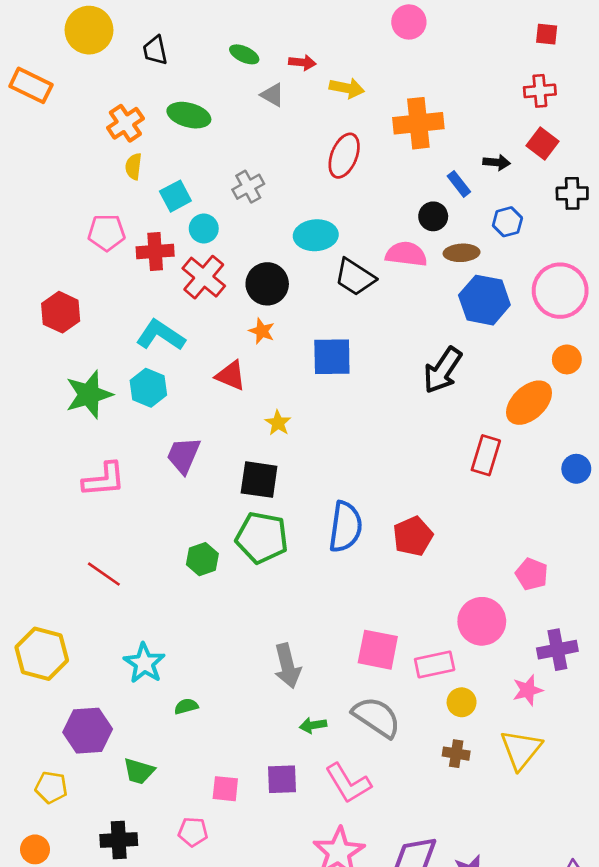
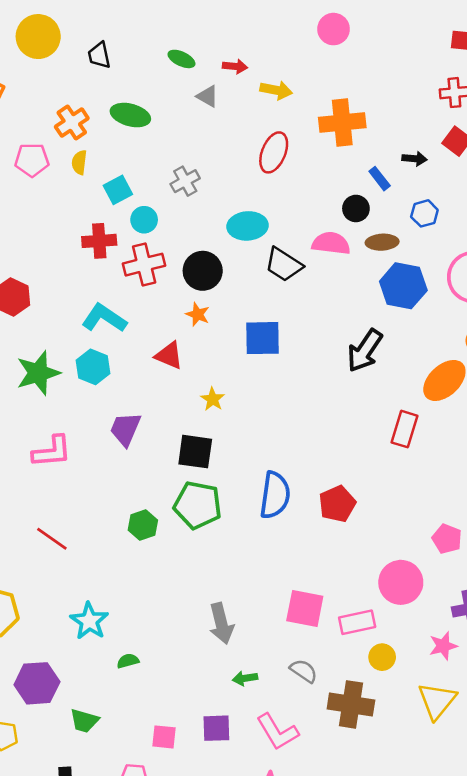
pink pentagon: (107, 233) -> (32, 160), moved
red cross: (204, 277) -> (144, 265), turned 36
gray semicircle: (377, 717) -> (304, 671), size x0.6
brown cross: (456, 754) -> (351, 704), moved, size x1.8

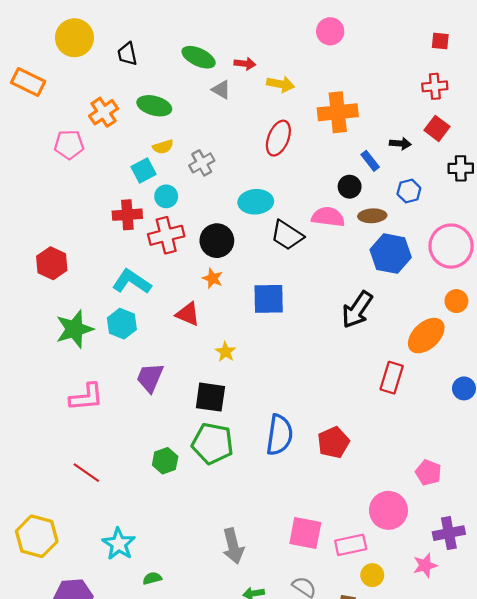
green ellipse: (181, 59) -> (199, 57), size x1.4
yellow semicircle: (79, 162) -> (163, 147), moved, turned -114

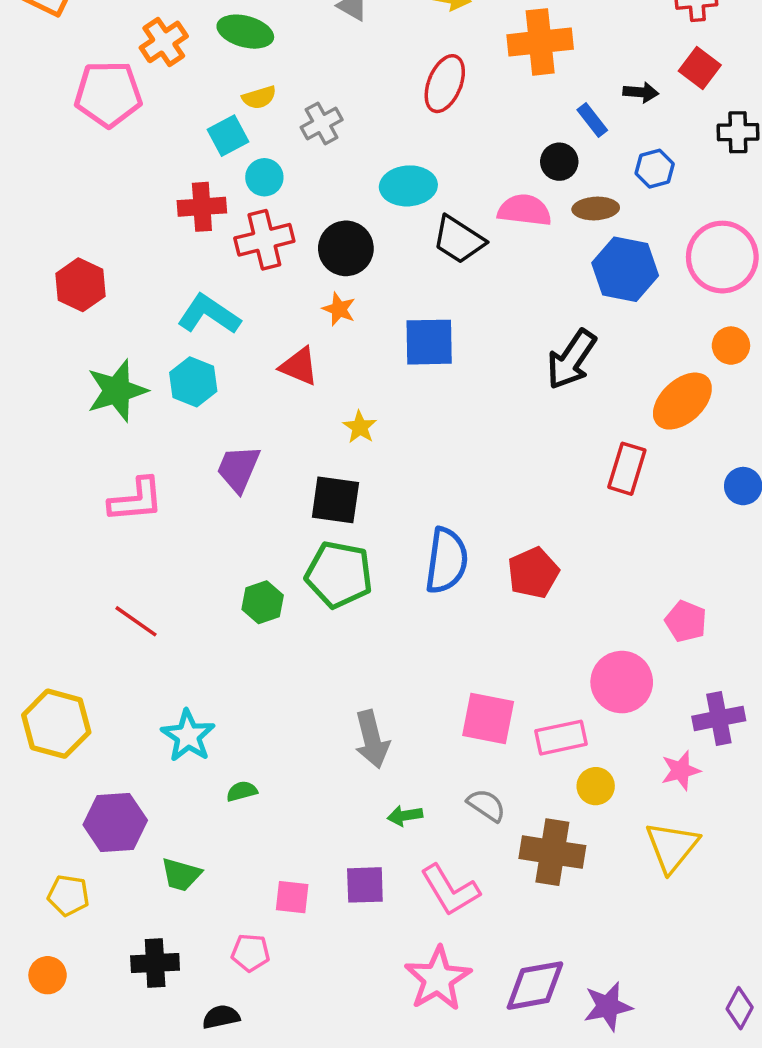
pink pentagon: (69, 145) -> (108, 94), size x1.4

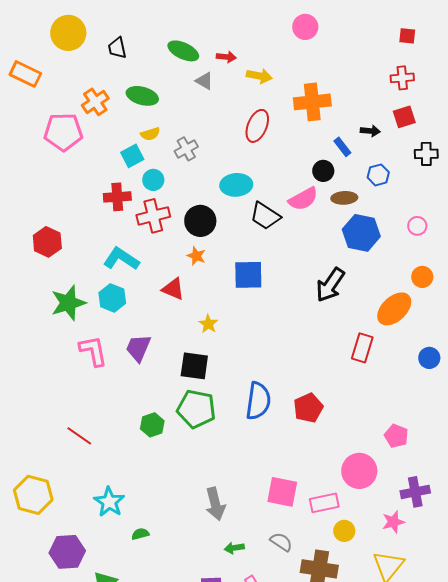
red square: (700, 68) -> (404, 117), turned 35
pink semicircle: (525, 210) -> (303, 199), turned 144
pink circle: (722, 257) -> (417, 226), size x0.5
pink L-shape: (136, 500) -> (93, 351), moved, turned -96

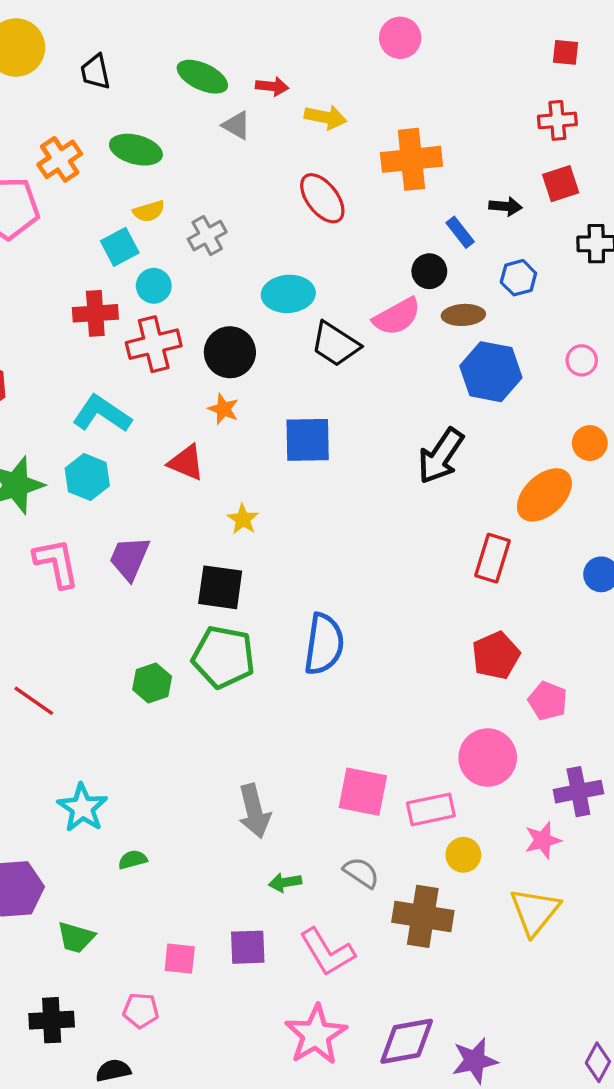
red ellipse: (257, 126) -> (322, 198), turned -60
red pentagon: (308, 408) -> (496, 655), moved

